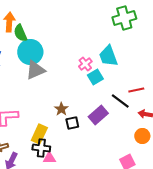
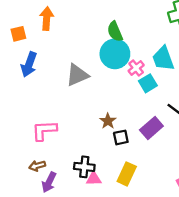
green semicircle: (20, 33) -> (115, 31), moved
cyan circle: (30, 52) -> (115, 54), moved
yellow rectangle: (39, 134) -> (127, 174), moved

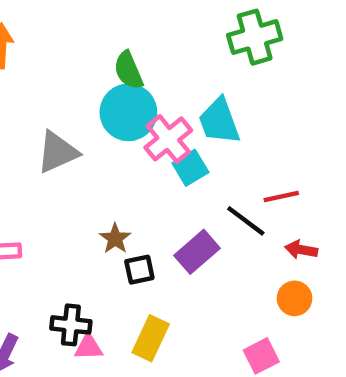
pink cross: (136, 68) -> (168, 139), size x1.5

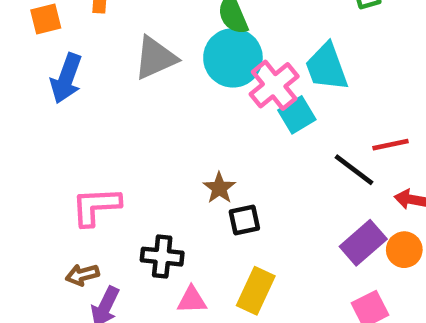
gray triangle: (58, 152) -> (155, 58), moved
purple rectangle: (197, 252) -> (363, 243), moved
black cross: (71, 325) -> (162, 257), moved

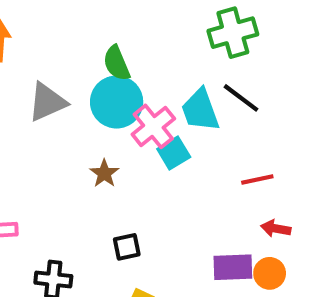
black line: (354, 170) -> (241, 98), moved
brown star: (219, 188) -> (104, 173), moved
purple rectangle: (363, 243) -> (233, 267), turned 39

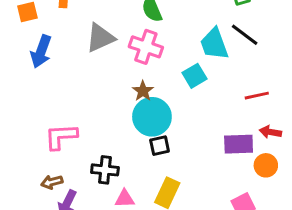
cyan circle: (117, 102) -> (152, 117), moved
pink cross: (153, 126) -> (146, 47), moved, turned -32
purple rectangle: (233, 267) -> (239, 144), moved

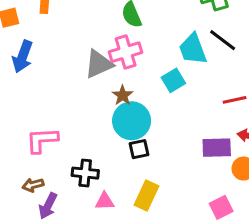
gray triangle: (100, 38) -> (99, 64), moved
pink cross: (146, 47) -> (126, 52), turned -36

